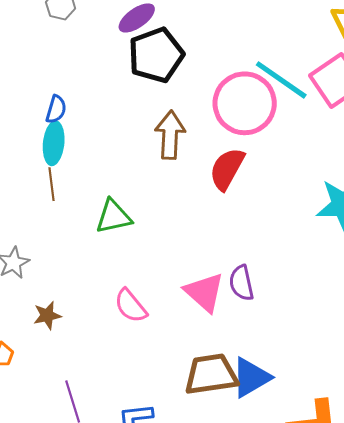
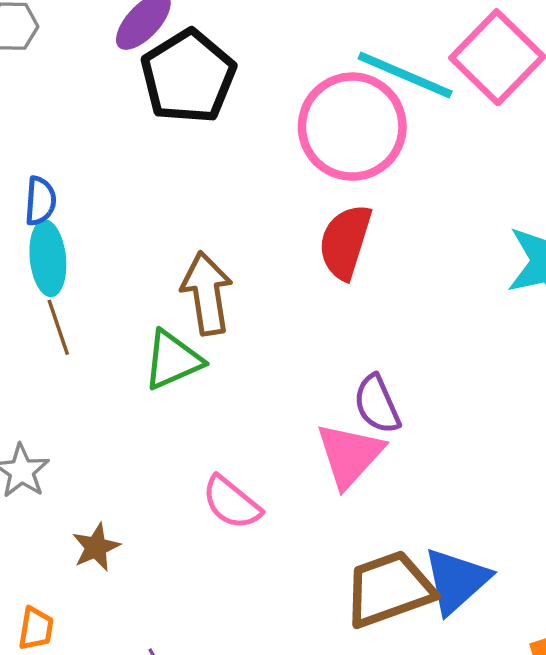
brown arrow: (170, 135) -> (207, 293), moved
purple semicircle: (241, 283) -> (377, 404), moved
pink triangle: (204, 292) -> (350, 455), turned 42

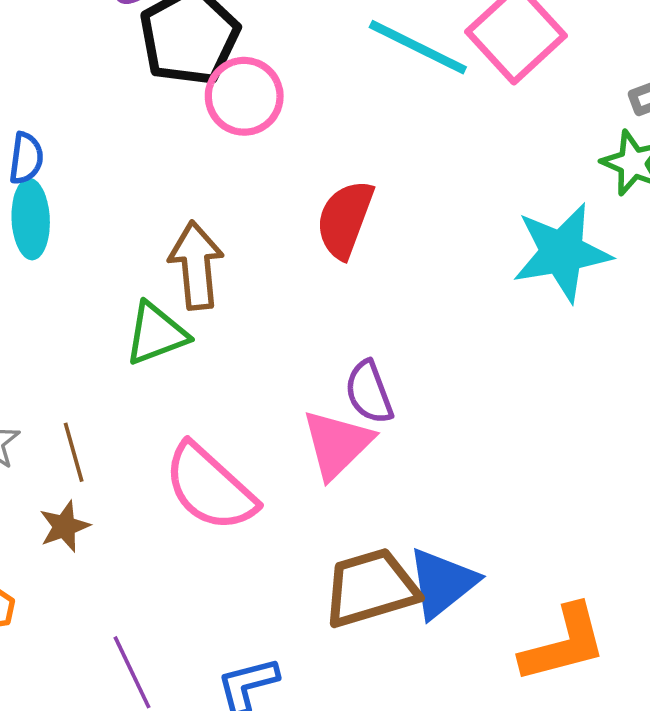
pink circle: (352, 127) -> (244, 96), moved, size x0.7
brown line: (58, 327) -> (74, 452), moved
pink semicircle: (232, 503) -> (210, 487), size x1.5

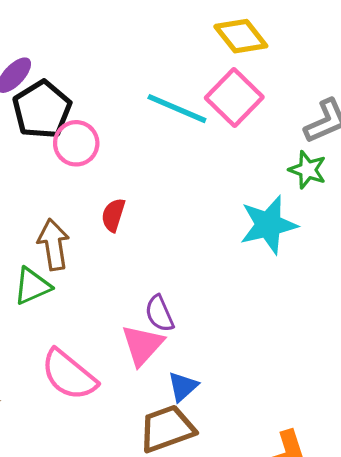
red semicircle: (345, 219) -> (113, 215), moved, size x0.7
blue triangle: (442, 583) -> (183, 387), moved, size x0.7

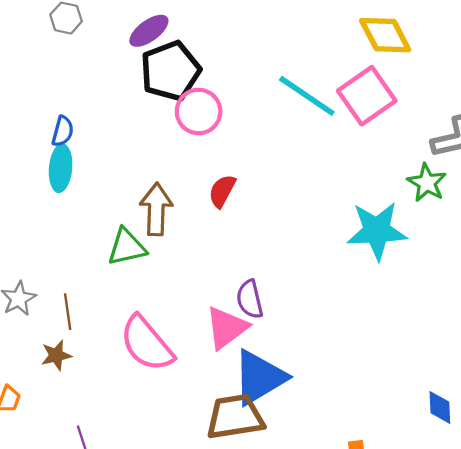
blue triangle: (183, 387) -> (259, 377), size x1.8

